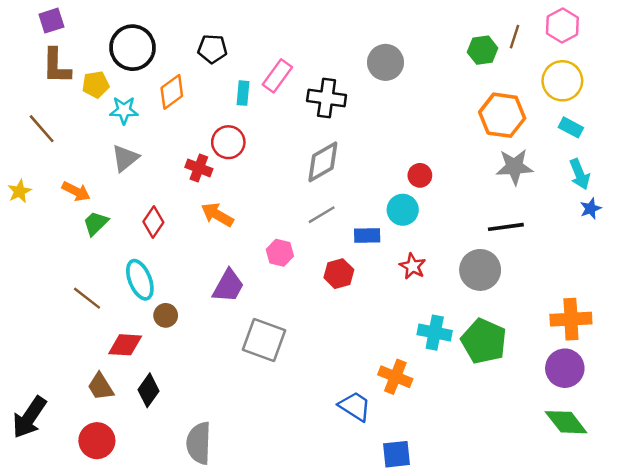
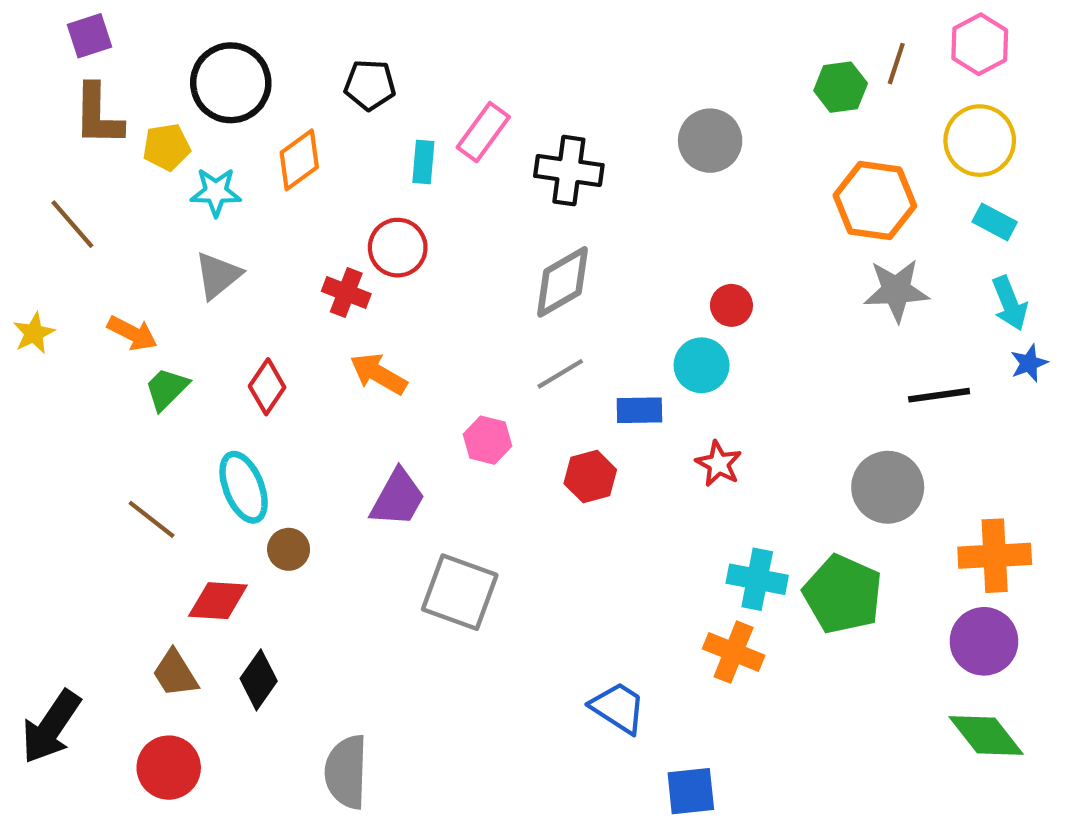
gray circle: (386, 62) -> (710, 141), moved
black line: (506, 227) -> (939, 395), moved
gray circle: (480, 270) -> (888, 487), moved
orange cross: (395, 377) -> (734, 652), moved

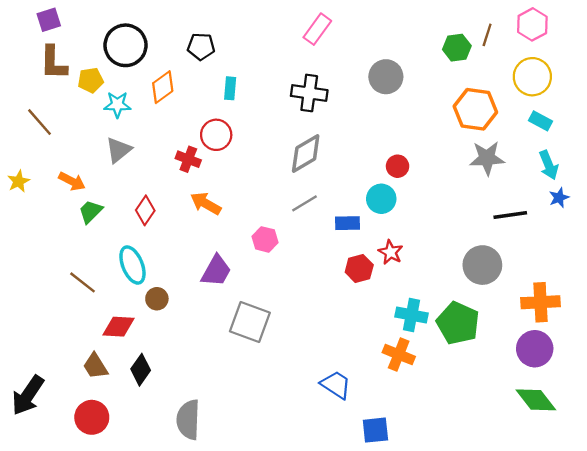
pink rectangle: (483, 132) -> (317, 29), moved
red hexagon: (590, 477) -> (359, 269), moved

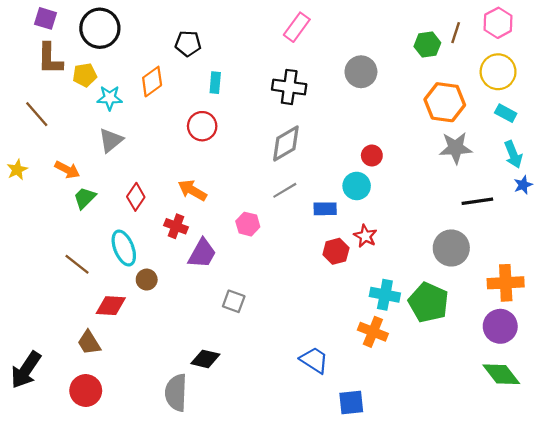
purple square: (49, 20) -> (45, 18), turned 35
black circle: (125, 45) -> (100, 28), moved
red cross: (188, 159) -> (176, 226), moved
gray square: (250, 322) -> (234, 301), size x0.6
black diamond: (141, 370) -> (205, 359), moved, turned 68

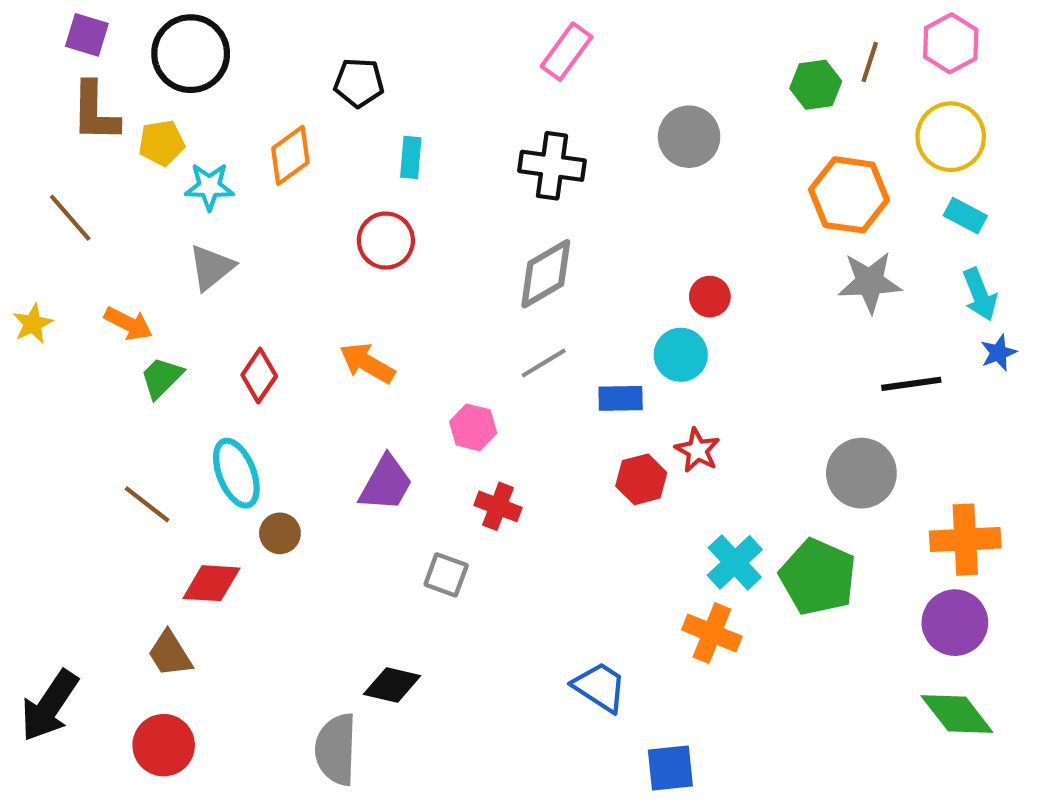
red cross: (176, 226) -> (498, 506), moved
cyan cross: (385, 295) -> (735, 562), turned 36

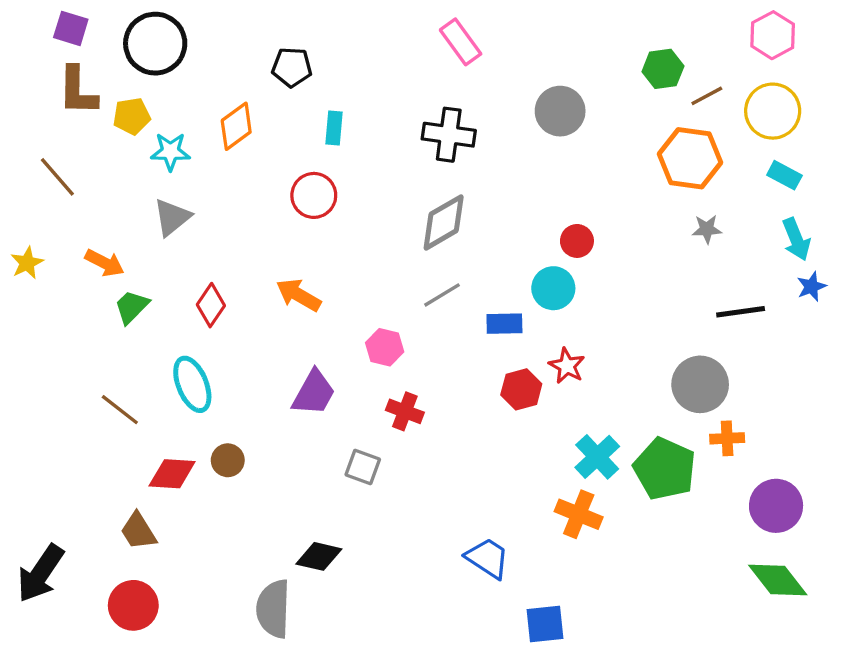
pink rectangle: (567, 52) -> (461, 42), turned -72
brown line: (870, 62) -> (707, 96), moved, turned 44
gray star: (870, 282) -> (707, 229), size x0.6
brown circle: (280, 533) -> (228, 460), moved
orange cross: (965, 540) -> (727, 438), moved, size x0.6

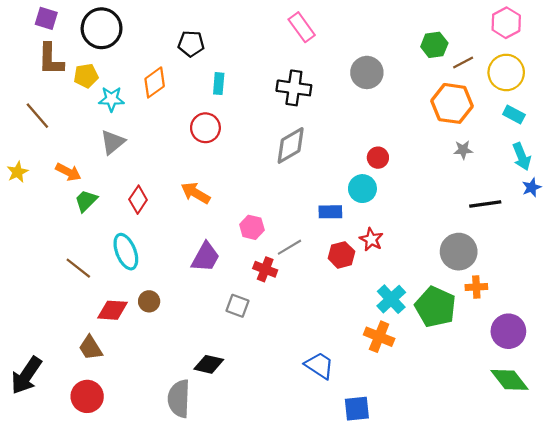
gray line: (442, 295) -> (289, 247), moved

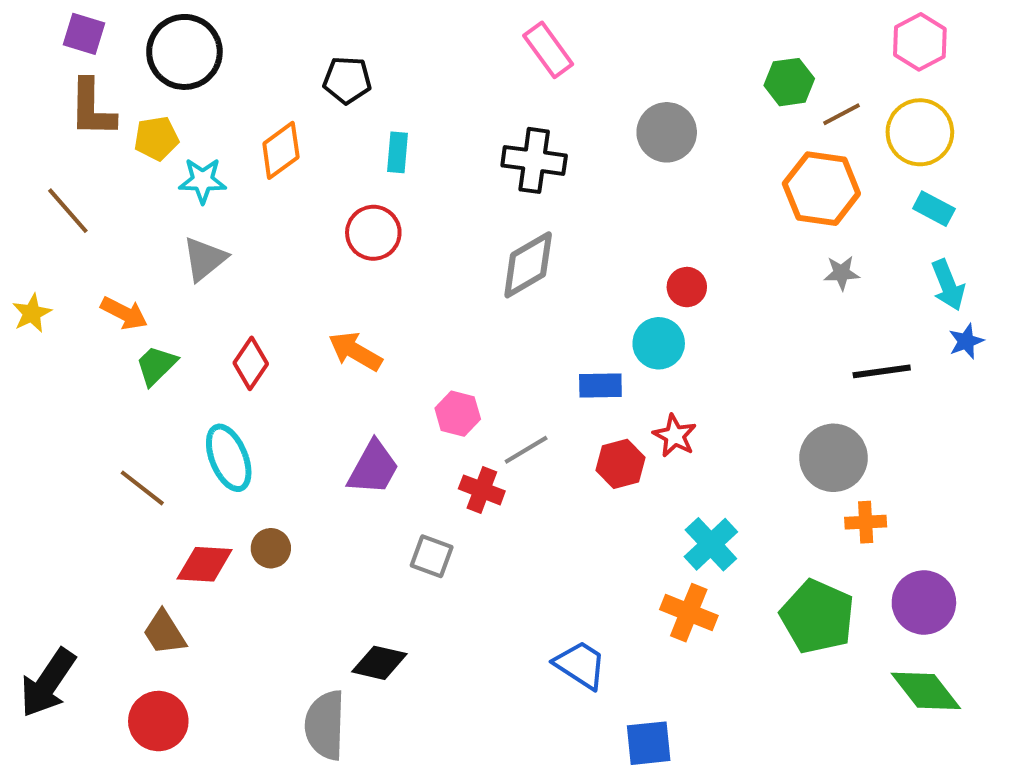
green pentagon: (435, 307) -> (817, 617), moved

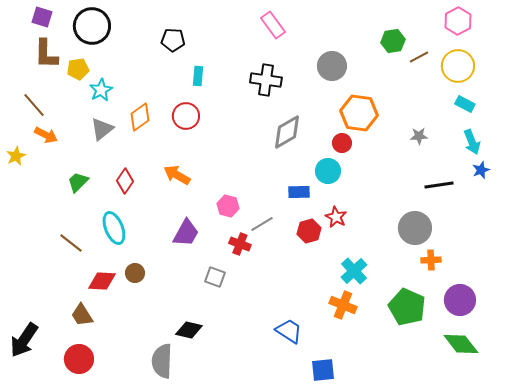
orange diamond: (281, 150) -> (140, 117), moved
cyan star: (203, 181) -> (101, 90), turned -30
orange hexagon: (821, 189) -> (359, 113), moved
gray diamond: (528, 265) -> (287, 132), moved
orange arrow: (124, 313) -> (46, 135), moved

